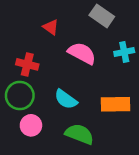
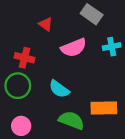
pink semicircle: (82, 53) -> (74, 48), turned 130
orange rectangle: (116, 104) -> (104, 108), moved
pink circle: (31, 125) -> (21, 126), moved

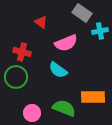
cyan cross: (112, 47) -> (100, 31), moved
cyan semicircle: (59, 89) -> (58, 70), moved
pink circle: (21, 126) -> (32, 113), moved

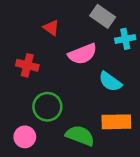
cyan semicircle: (58, 70) -> (110, 82), moved
green circle: (16, 77) -> (47, 107), moved
pink circle: (32, 113) -> (25, 137), moved

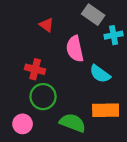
pink semicircle: (83, 54) -> (75, 49), turned 100
red cross: (27, 65) -> (35, 69), moved

